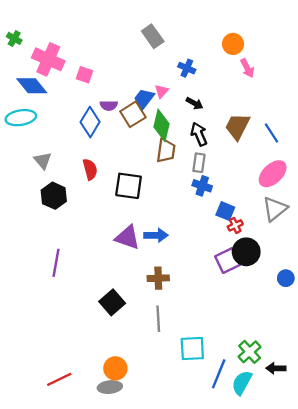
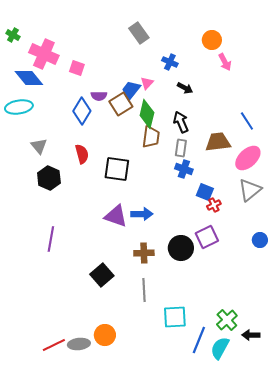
black arrow: (195, 103) -> (185, 88), moved
brown trapezoid: (237, 126) -> (218, 142), moved, turned 56
black circle: (246, 252) -> (181, 248), moved
blue circle: (286, 278) -> (260, 240), moved
gray ellipse: (110, 387) -> (79, 344), moved

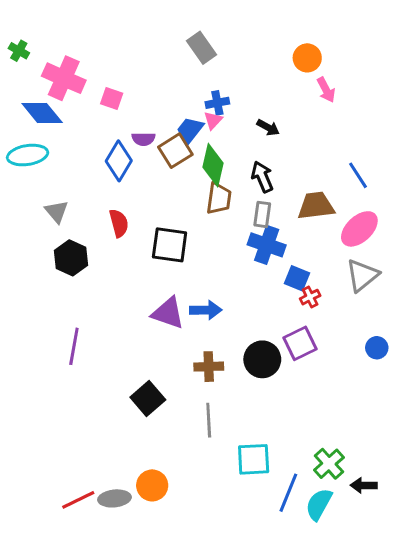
blue cross: (170, 62) -> (217, 103), moved, turned -35
blue cross: (184, 169) -> (267, 245), size x1.4

